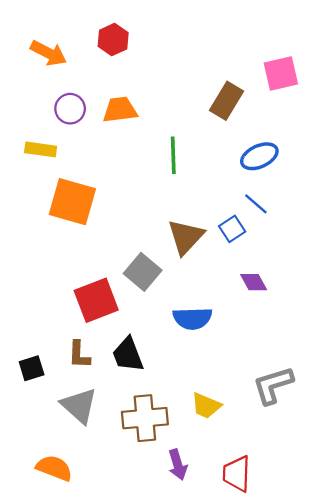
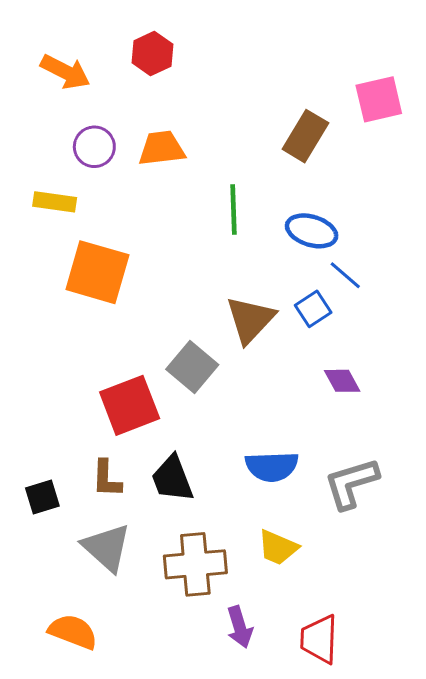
blue ellipse: (259, 156) -> (312, 231), moved, turned 42
blue semicircle: (192, 318) -> (272, 466), moved
gray L-shape: (273, 385) -> (351, 483), moved

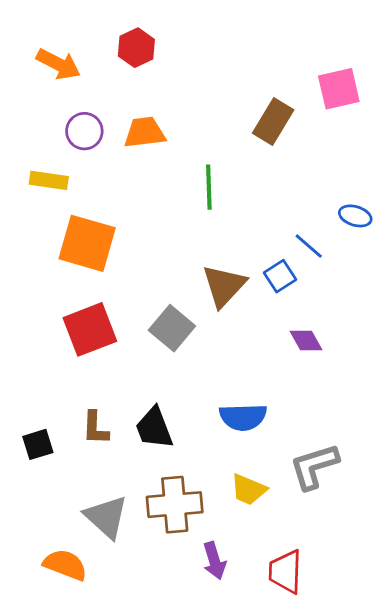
blue ellipse: (312, 231) -> (355, 216), moved, size x0.7
red square: (130, 405) -> (90, 329), moved
gray L-shape: (351, 483) -> (314, 466), moved
gray triangle: (107, 548) -> (106, 517), moved

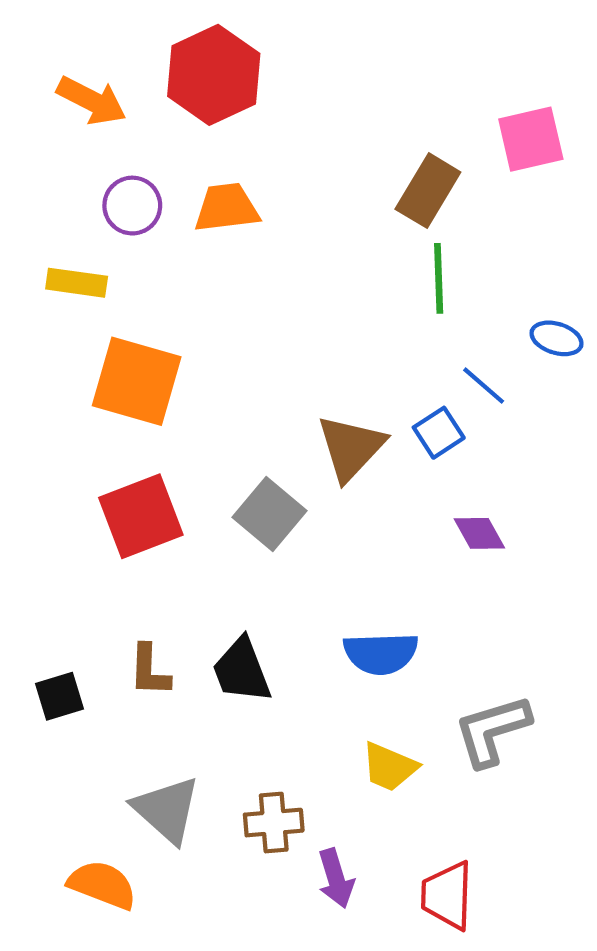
red hexagon: (136, 48) -> (214, 75), size x1.6
green line: (209, 187) -> (439, 278), moved
brown cross: (175, 505) -> (274, 823), moved, size x0.7

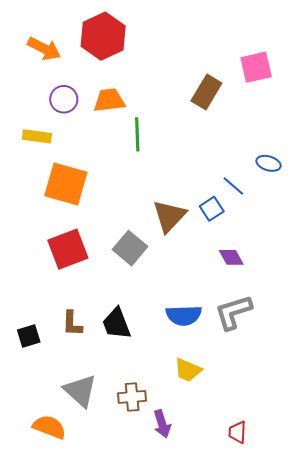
green line: (439, 278) -> (137, 134), moved
gray L-shape: (492, 730) -> (233, 312), moved
red trapezoid: (447, 895) -> (237, 432), moved, size x0.7

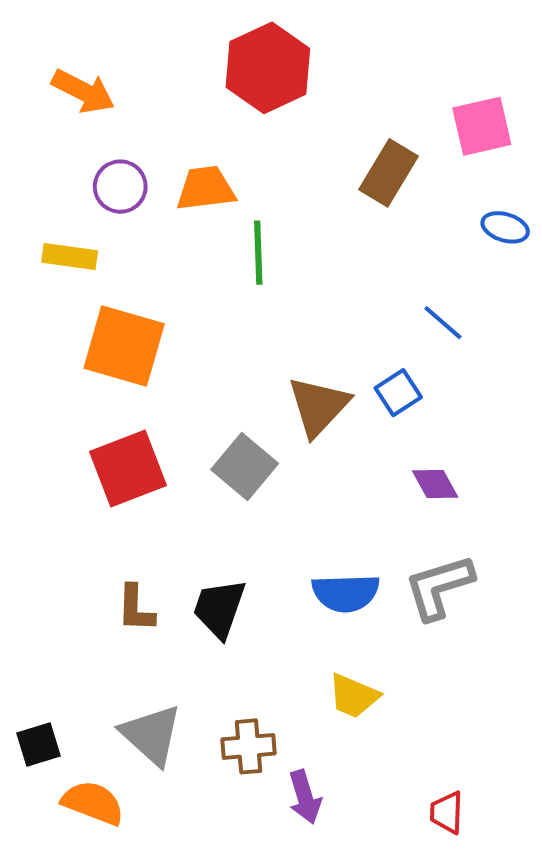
red hexagon: (103, 36) -> (268, 68), moved
blue ellipse: (269, 163) -> (505, 227), moved
blue line: (233, 186) -> (443, 323), moved
black trapezoid: (117, 324) -> (219, 608), turned 40
black square: (29, 336) -> (39, 745), moved

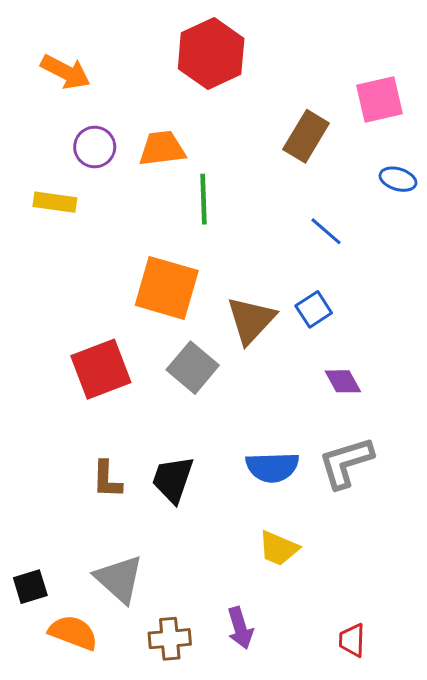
blue line: (443, 323) -> (326, 231), moved
orange square: (124, 346) -> (167, 288), moved
brown cross: (249, 746) -> (170, 639), moved

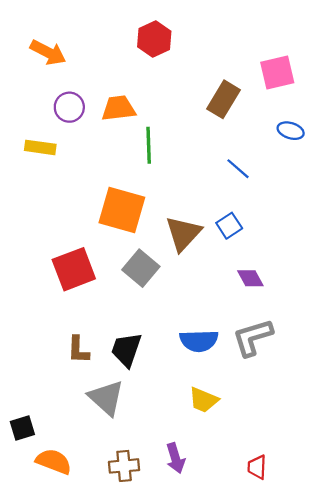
red hexagon: (211, 54) -> (154, 39), size x0.7
gray triangle: (119, 579) -> (106, 398), moved

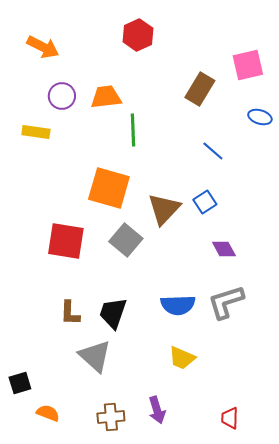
red square: (74, 269) -> (66, 241), turned 30
orange semicircle: (54, 461) -> (48, 413), size x0.7

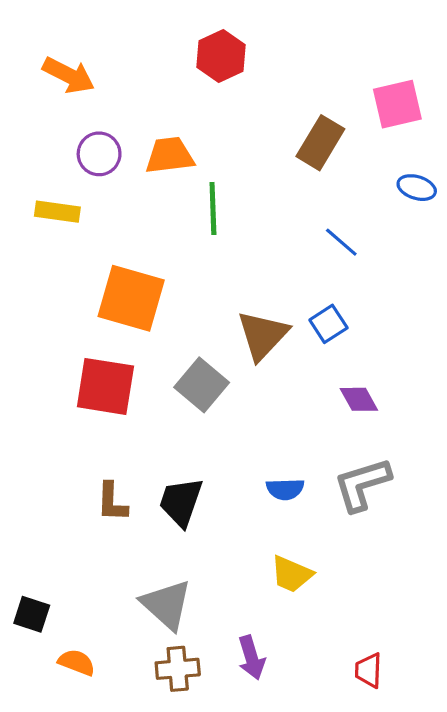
orange square: (109, 188) -> (131, 298), moved
blue semicircle: (178, 305) -> (285, 489), size x0.7
gray triangle: (95, 356) -> (166, 605), moved
black square: (20, 383) -> (32, 614), turned 35

